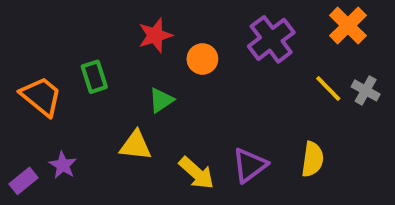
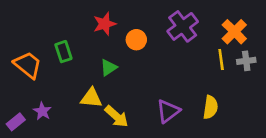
orange cross: (348, 26) -> (234, 32), moved
yellow line: (328, 88) -> (221, 60), turned 36
gray cross: (366, 90) -> (246, 61), turned -36
yellow arrow: (197, 173) -> (116, 116), moved

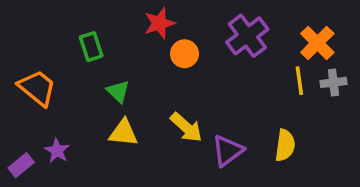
red star: (105, 24) -> (159, 23), moved
green rectangle: (63, 52) -> (91, 47), moved
green triangle: (109, 67) -> (118, 91), moved, turned -42
yellow arrow: (116, 116) -> (186, 127), moved

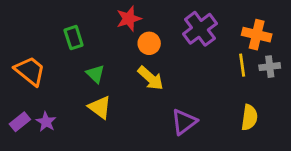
orange cross: (317, 43) -> (257, 35), turned -32
yellow arrow: (186, 127) -> (151, 78), moved
yellow triangle: (123, 133) -> (100, 107), turned 30
yellow semicircle: (285, 145) -> (249, 117), moved
purple rectangle: (21, 165) -> (20, 122), moved

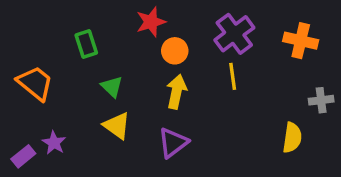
yellow line: (242, 65) -> (233, 76), moved
gray cross: (270, 67) -> (321, 100), moved
yellow arrow: (151, 78) -> (176, 92), turned -120
purple rectangle: (20, 122) -> (23, 156), moved
purple triangle: (184, 122) -> (173, 143), moved

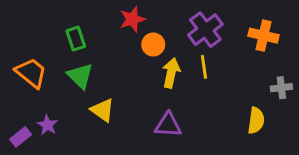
green triangle: (112, 87) -> (80, 76), moved, size x1.4
yellow arrow: (176, 92) -> (171, 73), moved
purple triangle: (173, 143) -> (168, 125), moved, turned 40

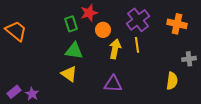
green rectangle: (76, 39) -> (71, 24), moved
orange trapezoid: (31, 73) -> (16, 31), moved
green triangle: (80, 76) -> (74, 51), moved, turned -36
purple star: (47, 125) -> (32, 94), moved

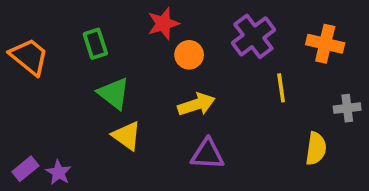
green rectangle: (71, 24) -> (95, 44), moved
yellow line: (137, 45) -> (281, 88), moved
yellow arrow: (115, 49) -> (196, 104), moved, turned 60
green triangle: (74, 51) -> (114, 93), moved, turned 30

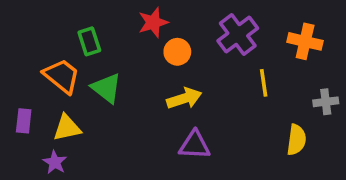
orange trapezoid: (29, 57) -> (62, 76), moved
yellow triangle: (127, 136) -> (67, 128), moved, turned -48
purple rectangle: (25, 169) -> (24, 121), moved, turned -45

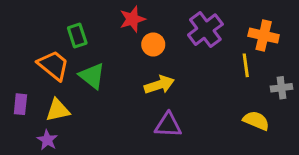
yellow line: (264, 83) -> (246, 65), moved
yellow semicircle: (296, 140) -> (256, 121), turned -75

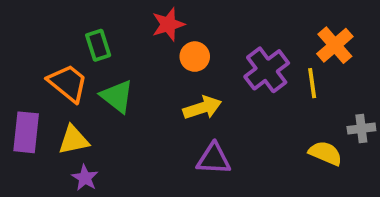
purple cross: (205, 30) -> (267, 70), moved
orange cross: (264, 36) -> (335, 45), turned 36
gray cross: (282, 88) -> (361, 129), moved
purple rectangle: (20, 104) -> (26, 132), size x1.5
purple star: (47, 140) -> (85, 178), moved

